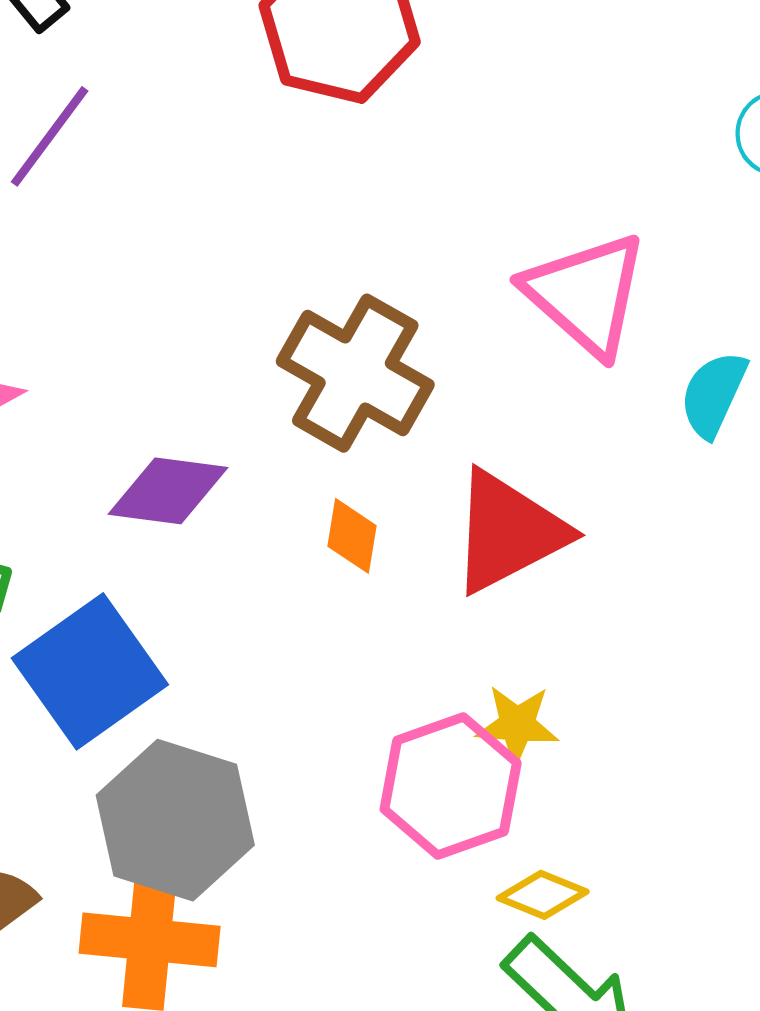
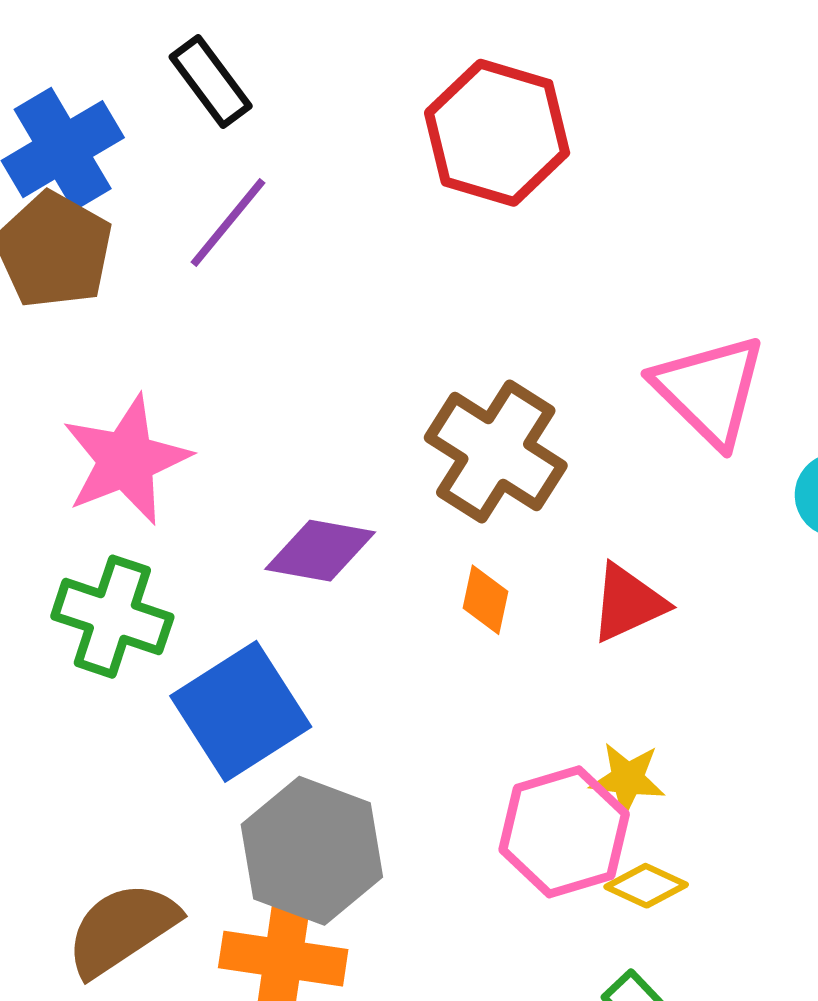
red triangle: (508, 532) -> (628, 603), size x0.7
yellow diamond: (543, 895) -> (646, 886), moved

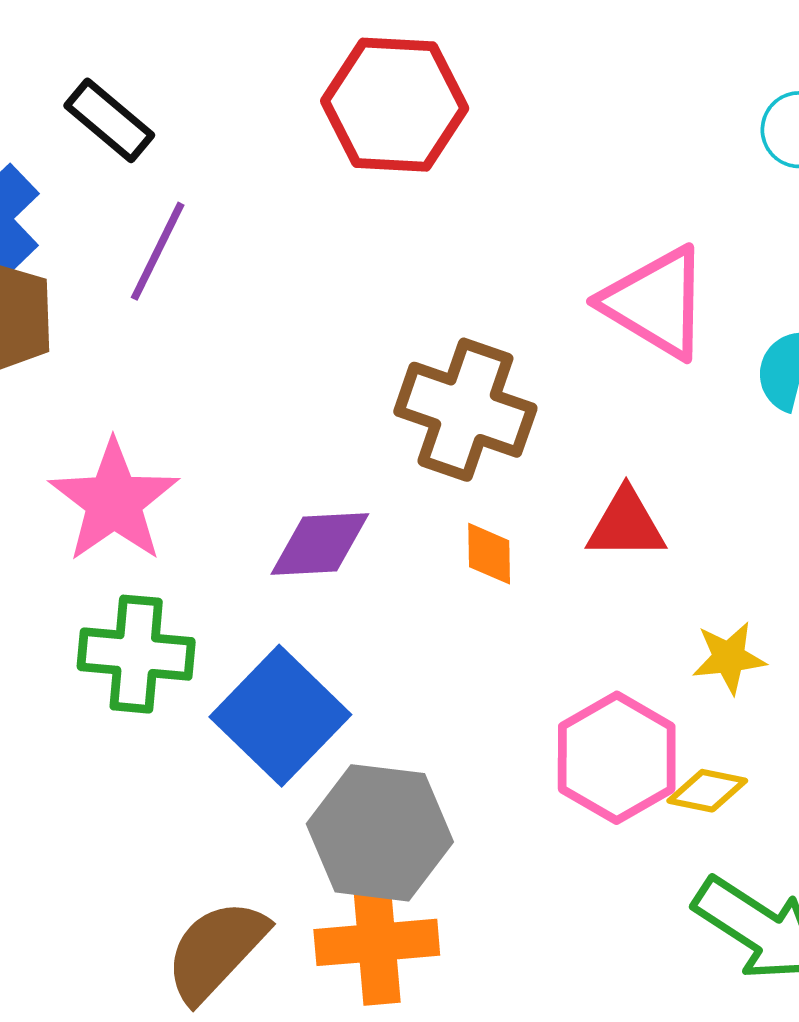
red triangle: (628, 603) -> (626, 525), turned 38
yellow star: (627, 779) -> (729, 658), moved

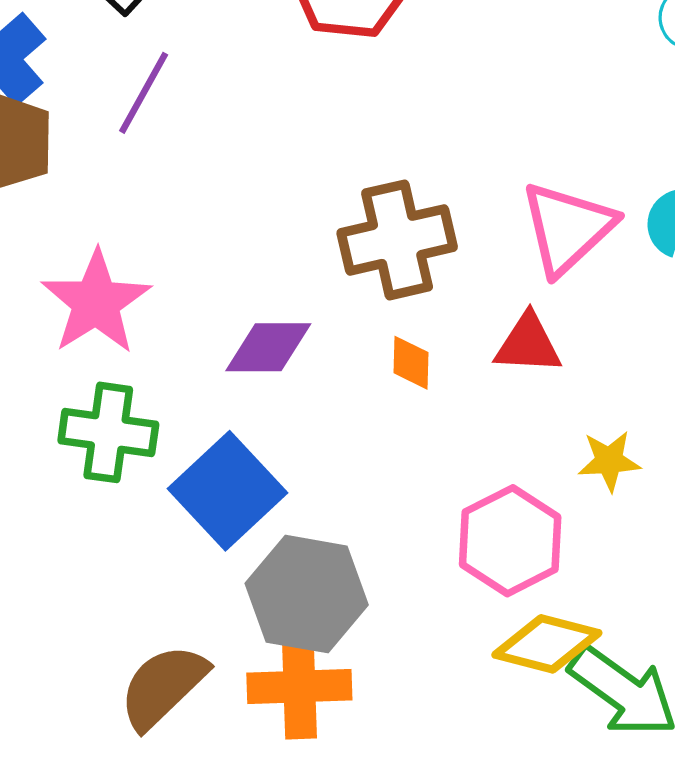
pink triangle: (656, 303) -> (568, 228), moved, turned 43
brown cross: (465, 410) -> (397, 240), turned -35
yellow diamond: (707, 791) -> (547, 644), moved, size x1.6

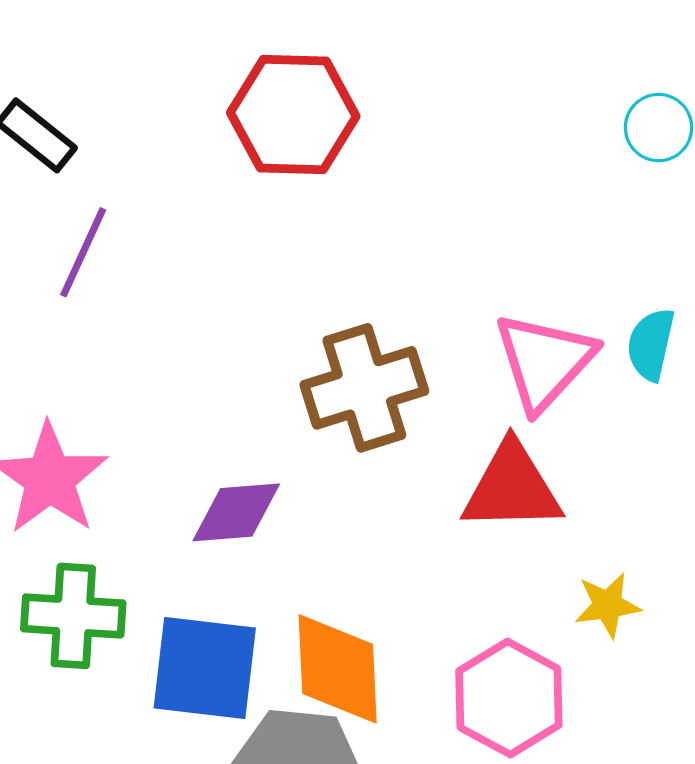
red triangle: (528, 344) -> (512, 488), size x1.4
orange diamond: (411, 363) -> (338, 669), moved, size x2.0
blue square: (228, 491) -> (205, 668), turned -36

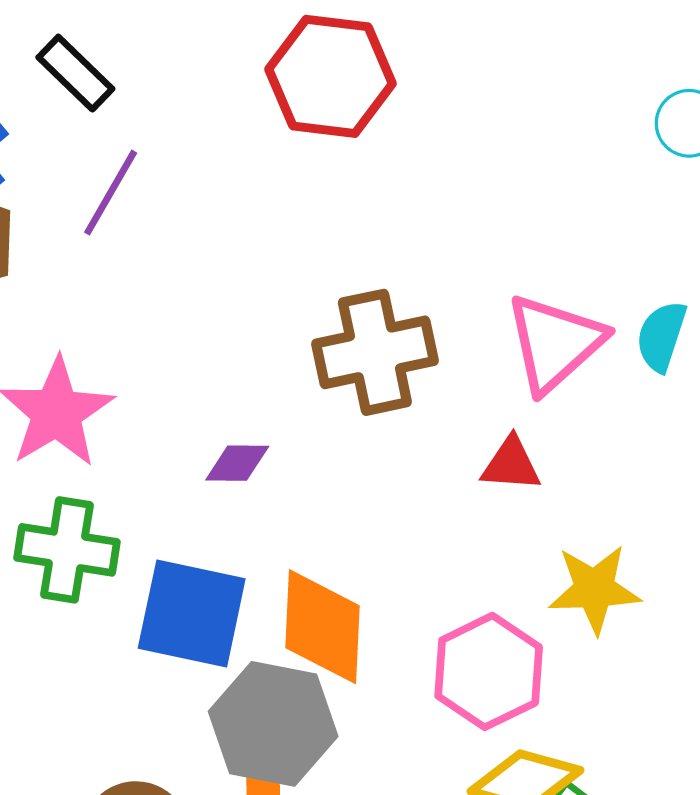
red triangle: (512, 488) -> (511, 464), size x0.6
purple diamond: (236, 512) -> (237, 463), size x0.7
yellow star: (608, 605) -> (594, 589), size x1.4

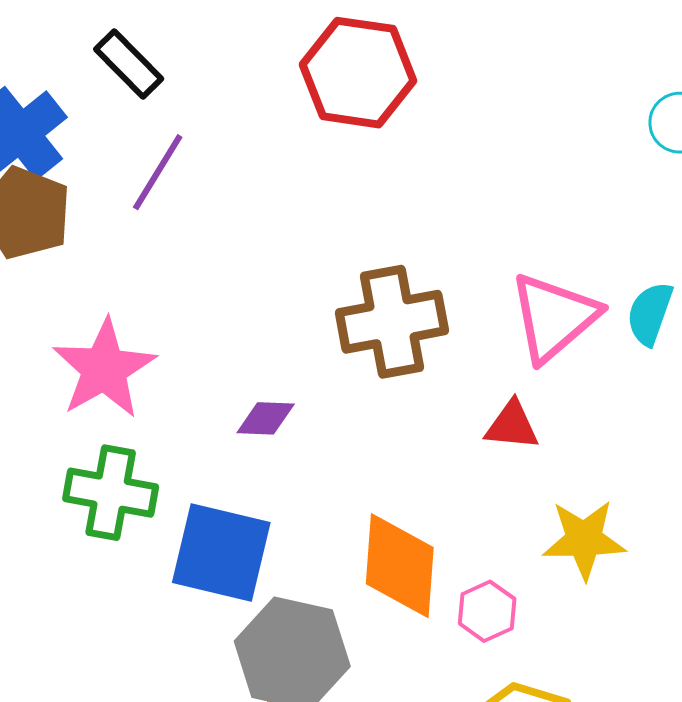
orange diamond: (323, 627) -> (400, 566), moved
pink hexagon: (489, 671) -> (487, 611), size x0.6

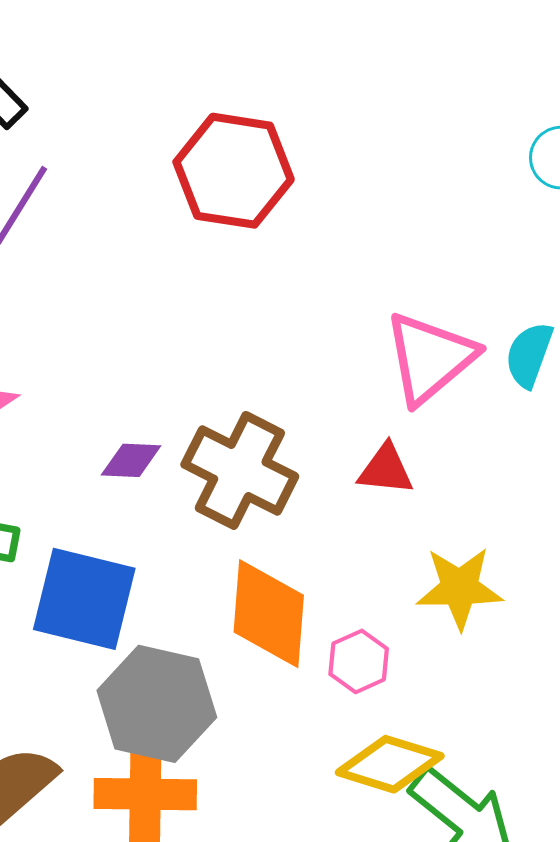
red hexagon: (358, 73) -> (234, 171), moved
brown cross: (392, 322) -> (240, 470), moved, turned 37

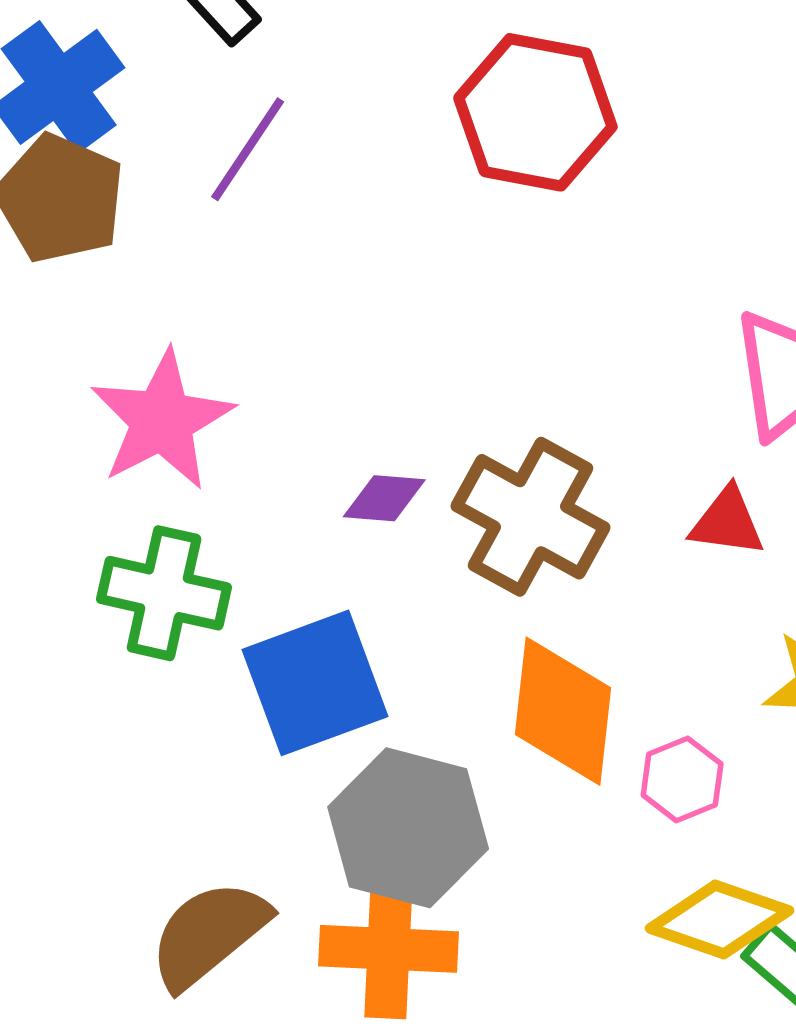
blue square: (84, 599) -> (315, 683), turned -36

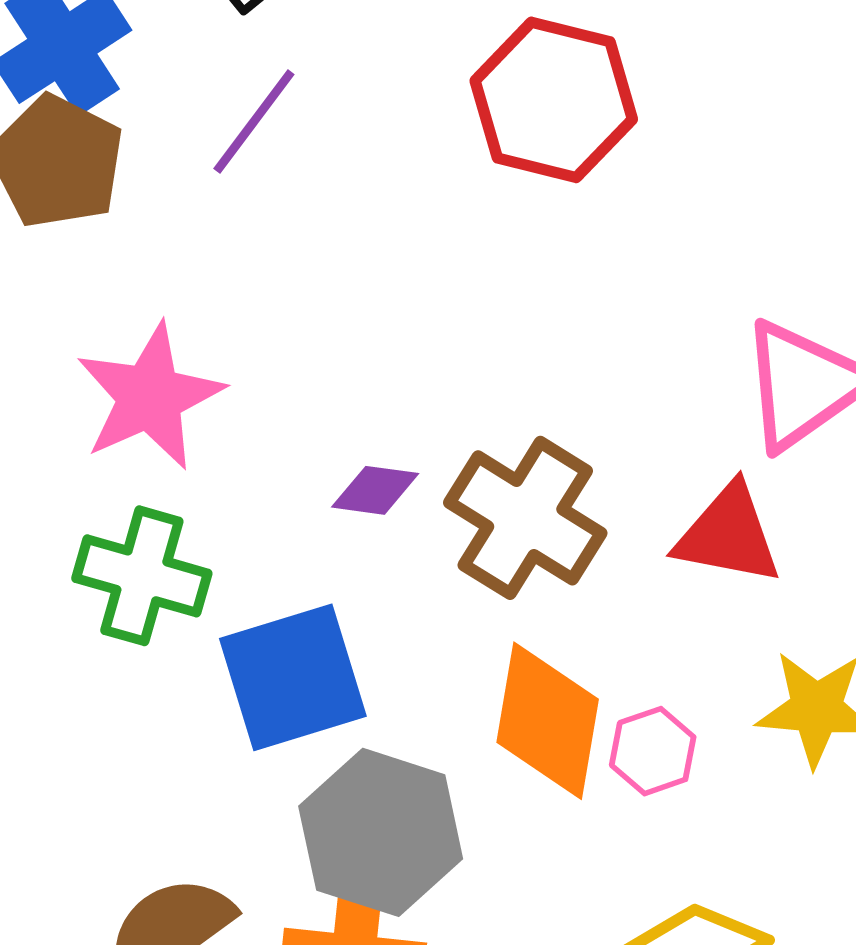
red triangle: (727, 522) -> (728, 535), size x1.4
pink hexagon: (682, 779) -> (653, 751), moved

